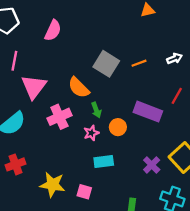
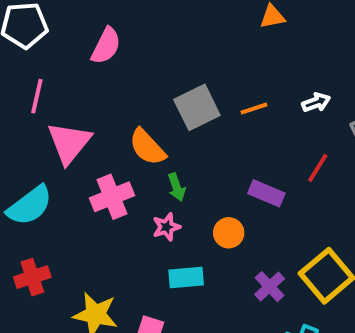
gray square: (106, 64) -> (197, 107), turned 30
purple rectangle: (148, 112) -> (266, 193), size x0.7
orange circle: (118, 127) -> (229, 233), moved

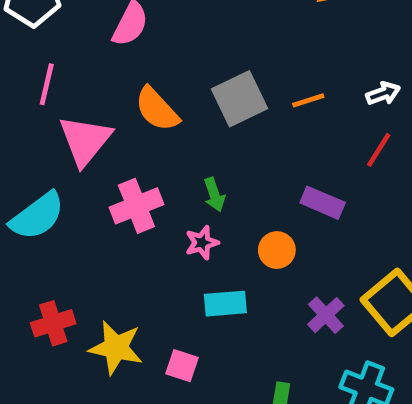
orange semicircle: (147, 147) -> (157, 109), moved
red line: (318, 168) -> (379, 150), moved
red cross: (32, 277) -> (53, 323), moved

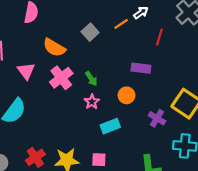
white arrow: (383, 93) -> (141, 13), moved
gray square: (239, 99) -> (90, 32), size x0.7
pink triangle: (85, 140) -> (26, 71), size x0.7
pink cross: (136, 206) -> (61, 78), moved

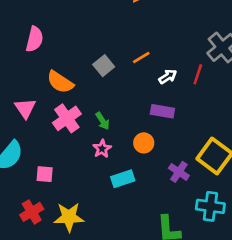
white arrow: (141, 13) -> (168, 77), moved
red line: (159, 37) -> (198, 74), moved
pink square: (99, 160) -> (45, 174), moved

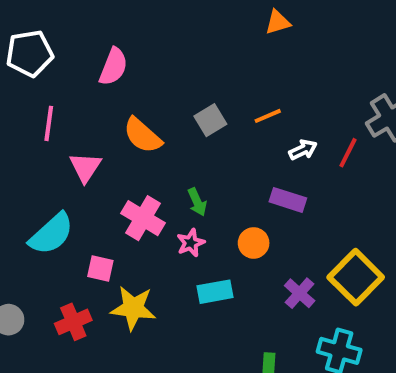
pink cross: (67, 118) -> (143, 218), moved, turned -32
yellow star: (69, 217) -> (133, 308), moved

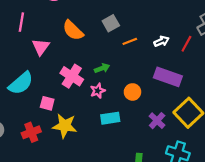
orange line: (268, 116) -> (130, 41), moved
purple rectangle: (288, 200) -> (168, 77), moved, size x1.4
green arrow: (197, 202) -> (102, 68), turned -88

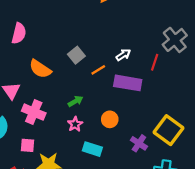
white arrow: (162, 41) -> (123, 55), moved
pink cross: (72, 76) -> (34, 112), moved
purple rectangle: (168, 77) -> (128, 83), moved
cyan rectangle: (110, 118) -> (92, 149), turned 36

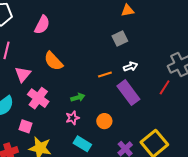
gray square: (76, 55) -> (120, 39), moved
red line: (155, 62) -> (165, 87), moved
purple rectangle: (128, 83) -> (128, 93), turned 30

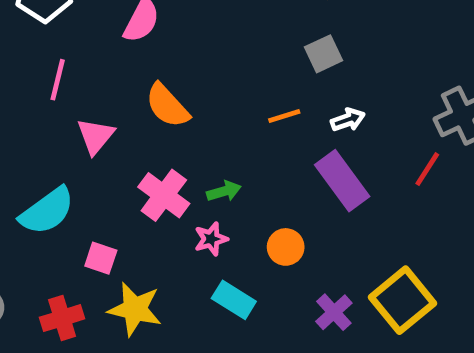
orange line: (105, 75) -> (284, 116), moved
pink cross: (38, 98) -> (164, 195), moved

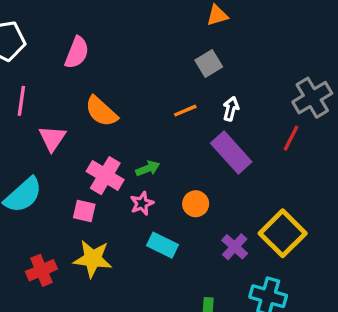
white arrow: (348, 120) -> (231, 109), turned -50
pink square: (101, 258) -> (84, 211), moved

